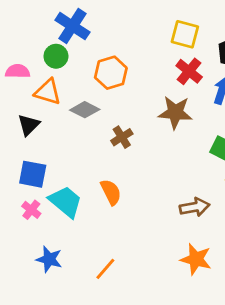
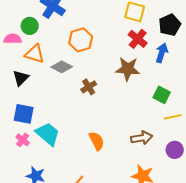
green circle: (56, 56) -> (30, 26), moved
orange semicircle: (111, 192) -> (97, 141), moved

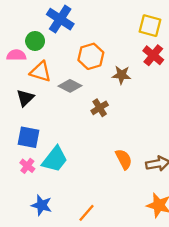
brown star: (128, 69) -> (122, 75), moved, size x0.7
cyan trapezoid: (48, 134) -> (55, 159), turned 88
orange semicircle: (97, 141) -> (124, 159), moved

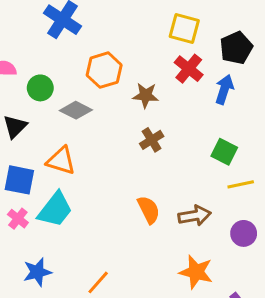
green circle: (35, 41) -> (40, 88), moved
orange triangle: (41, 72) -> (61, 161), moved
brown cross: (100, 108) -> (152, 140), moved
blue star: (42, 205) -> (37, 272), turned -30

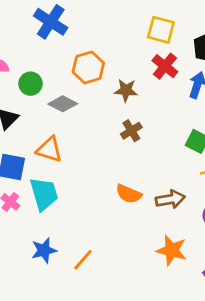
cyan trapezoid: (55, 210) -> (44, 194), turned -54
orange semicircle: (149, 210) -> (129, 194), turned 140
blue star: (37, 272) -> (44, 250), moved

